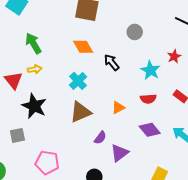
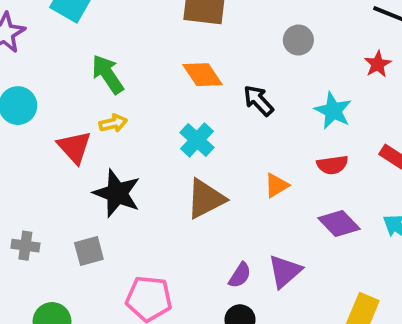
red star: (174, 56) -> (378, 64), moved
purple semicircle: (100, 138) -> (240, 275), moved

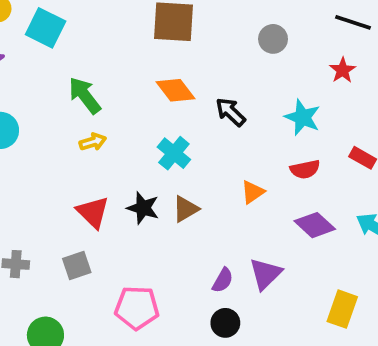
gray circle: (298, 40) -> (273, 39), moved
red triangle: (74, 147) -> (93, 212), moved
black star: (117, 193) -> (143, 208), moved, size x0.7
brown triangle: (206, 199) -> (186, 209), size x0.7

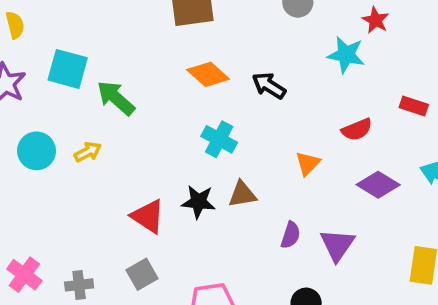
cyan square: (46, 28) -> (68, 69), moved
cyan star: (303, 117) -> (346, 55), moved
yellow arrow: (93, 142) -> (88, 152), moved
brown triangle: (186, 209) -> (242, 194), turned 32
purple semicircle: (223, 280) -> (291, 235), moved

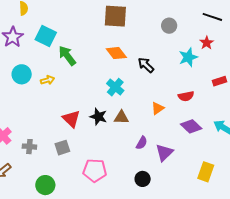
cyan star: (346, 55) -> (188, 57), turned 30
red rectangle: (414, 106) -> (219, 81), moved, turned -48

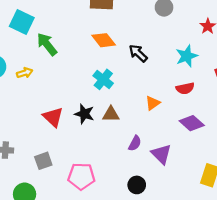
cyan star: (188, 57) -> (187, 56), moved
gray square: (62, 148) -> (43, 161), moved
purple triangle: (164, 153) -> (161, 154), turned -30

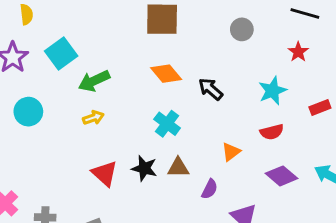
cyan square: (22, 22) -> (61, 54), turned 30
green arrow: (47, 44) -> (94, 81), turned -75
yellow arrow: (25, 73) -> (93, 118), moved
purple semicircle: (135, 143) -> (210, 189), moved

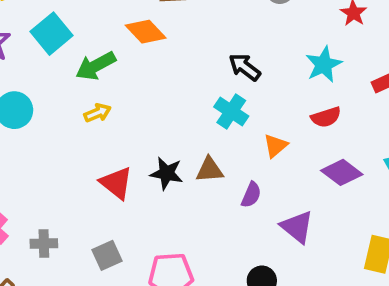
orange diamond: (166, 74) -> (146, 32), moved
cyan cross: (167, 124) -> (231, 112), moved

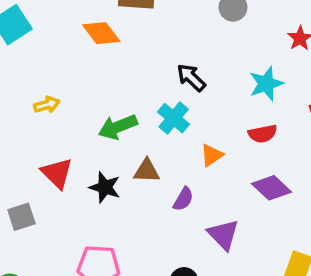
green arrow: (96, 66) -> (118, 127), moved
black star: (166, 173) -> (105, 187), moved
gray square: (107, 255) -> (21, 217), moved

